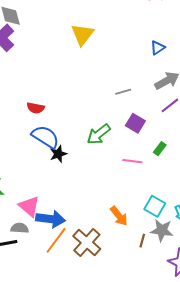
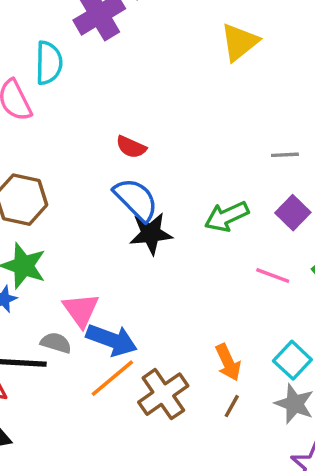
black star: (58, 154) -> (151, 233), size x1.4
brown line: (142, 241) -> (232, 406), moved

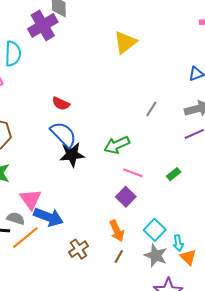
gray line: (285, 155) -> (151, 109), turned -56
purple square: (293, 213) -> (126, 197), moved
pink line: (273, 275) -> (133, 173), moved
orange line: (112, 378) -> (25, 238), moved
brown cross: (163, 394) -> (79, 249), size x0.7

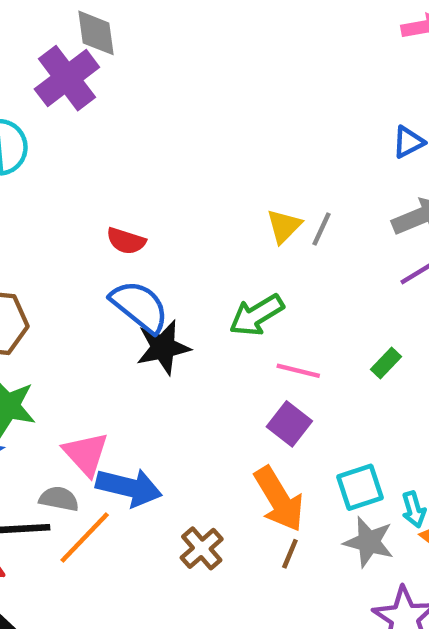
yellow triangle: (125, 42) -> (284, 226), moved, size x0.7
cyan square: (155, 230) -> (360, 487), turned 35
orange arrow: (117, 231) -> (279, 499), size x1.4

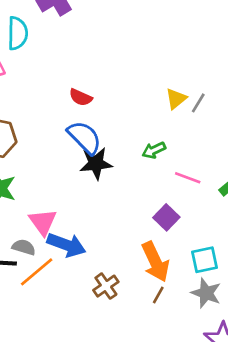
green arrow: (257, 315) -> (154, 150), size x0.7
pink line: (298, 371) -> (188, 178), moved

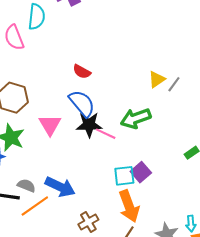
green arrow: (154, 150) -> (136, 118), size x1.6
pink line: (188, 178) -> (106, 134), moved
pink triangle: (43, 222) -> (50, 125), moved
cyan square: (205, 260) -> (124, 176), moved

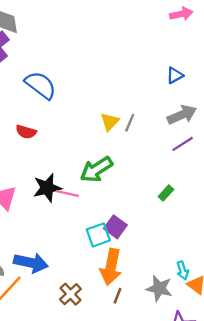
blue semicircle: (82, 103) -> (41, 85), moved
orange arrow: (129, 206) -> (111, 267), turned 44

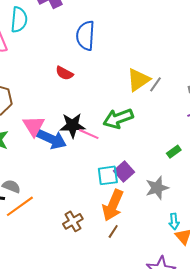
blue semicircle: (41, 85) -> (85, 36), turned -136
yellow triangle: (110, 122) -> (138, 80), size x1.4
blue arrow: (31, 263) -> (52, 139), moved
gray star: (159, 288) -> (157, 188), moved, turned 30

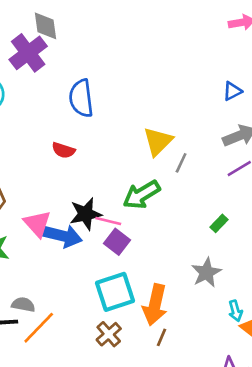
gray line: (155, 84) -> (181, 163), moved
purple square: (124, 172) -> (117, 242), moved
cyan square: (108, 175) -> (115, 292), moved, size x1.4

